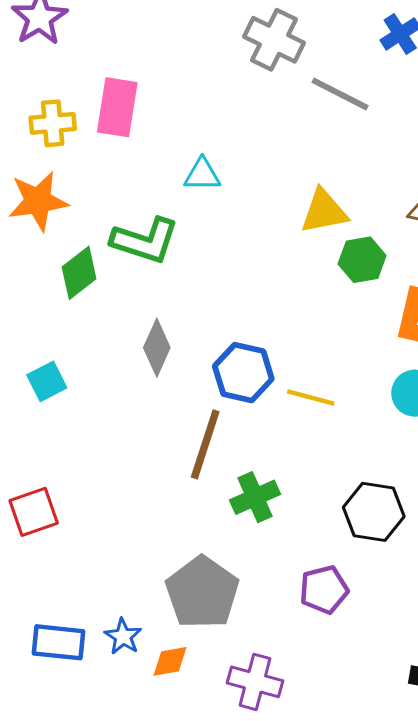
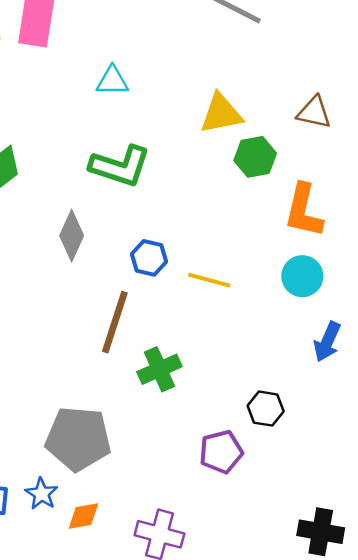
green L-shape: (145, 241) -> (120, 166), moved
blue hexagon: (243, 373) -> (149, 258), size x0.7
black hexagon: (374, 512) -> (266, 409), moved, size x0.7
gray pentagon: (202, 592) -> (78, 439), moved, turned -30

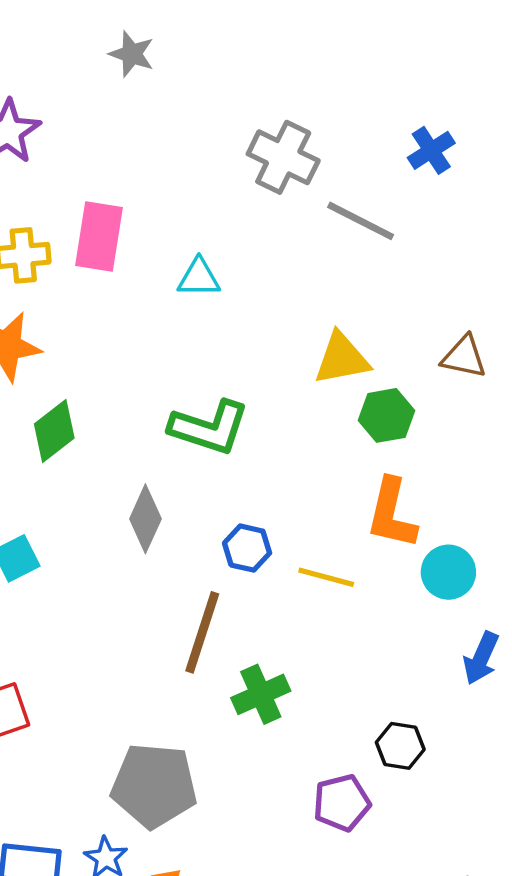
cyan triangle: (112, 81) -> (199, 278), moved
orange L-shape: (304, 211) -> (392, 514), moved

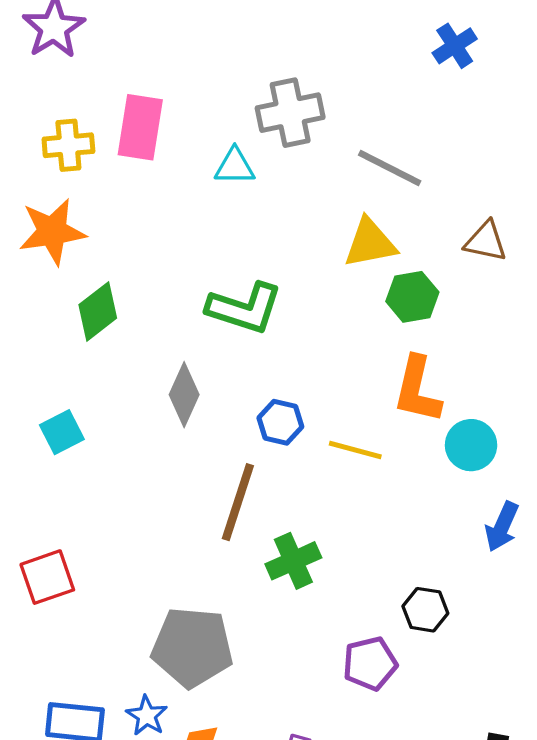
gray cross: (283, 157) -> (290, 113), moved, turned -38
gray line: (361, 221) -> (390, 168), moved

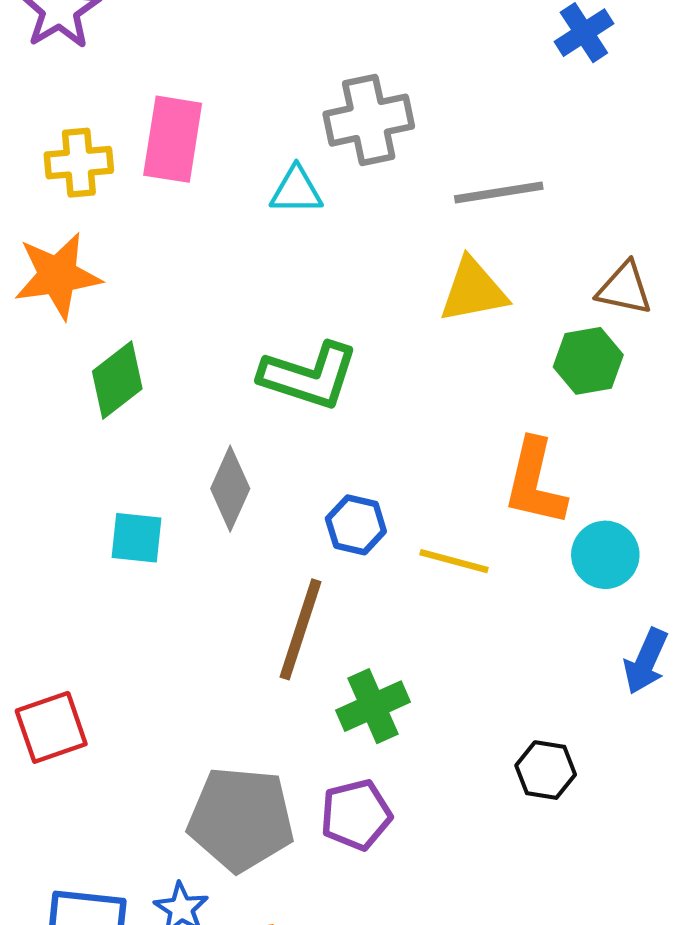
gray line: (390, 168) -> (499, 192), turned -36
green hexagon: (412, 297) -> (588, 361), moved
cyan square: (62, 432) -> (136, 538), moved, turned 33
purple pentagon: (370, 663) -> (356, 815), moved

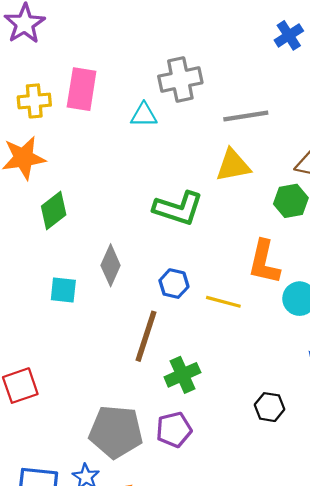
green L-shape: (309, 376) -> (178, 208), moved

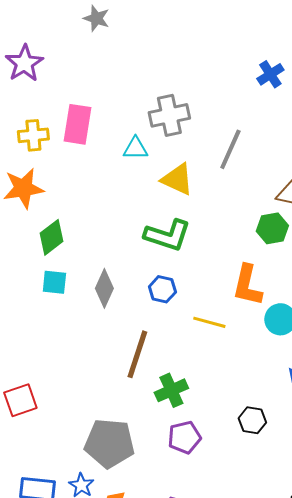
gray line: (246, 116) -> (230, 149), turned -57
yellow triangle: (233, 165) -> (177, 179), moved, turned 36
blue hexagon: (174, 284) -> (162, 289), moved
cyan square: (63, 290) -> (54, 282), moved
purple pentagon: (174, 430) -> (184, 437), moved

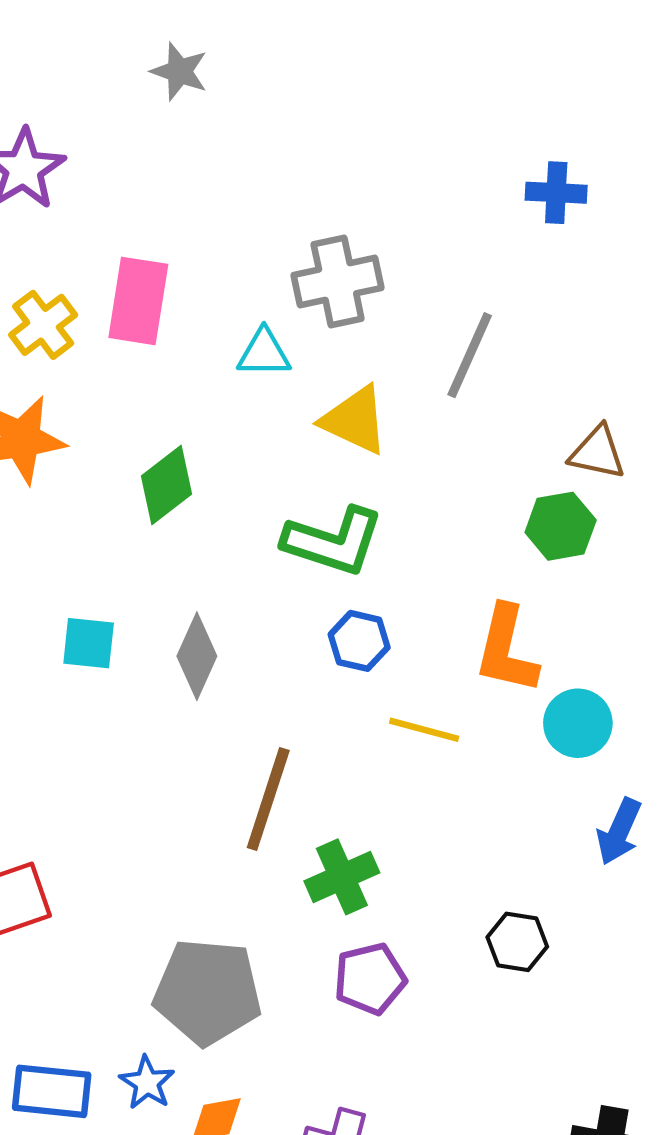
blue cross: (270, 74) -> (556, 193), turned 36
yellow cross: (33, 135) -> (43, 325), turned -32
green diamond: (51, 237) -> (166, 485), moved
blue hexagon: (162, 289) -> (359, 641), moved

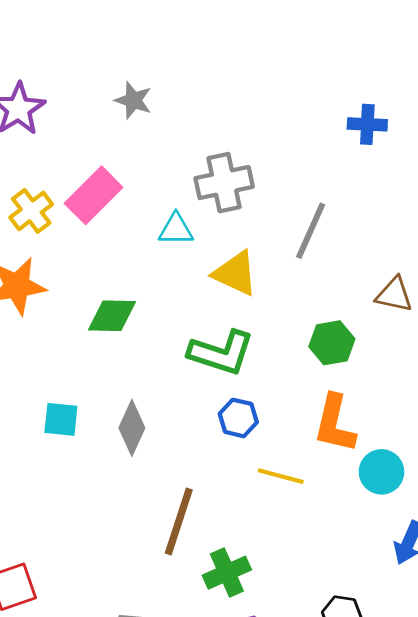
gray star: (179, 71) -> (133, 100), moved
pink rectangle: (138, 301) -> (94, 195), turned 36
green diamond: (166, 485) -> (112, 316), turned 39
green hexagon: (561, 526) -> (332, 343), moved

